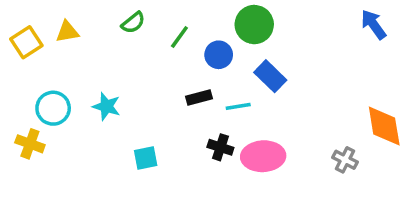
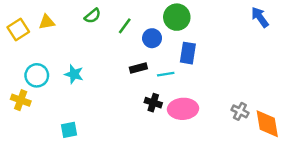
blue rectangle: (270, 76) -> (188, 53), turned 55
orange diamond: (384, 126) -> (267, 124), moved
cyan square: (146, 158) -> (69, 130), moved

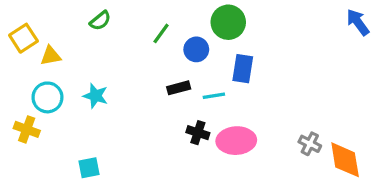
green semicircle: (93, 16) -> (100, 21), moved
blue arrow: (260, 17) -> (358, 22), moved
yellow triangle: (47, 22) -> (51, 56), moved

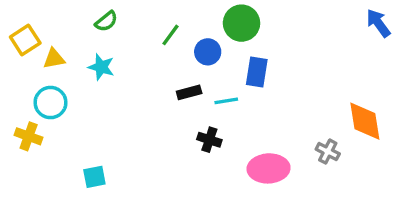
cyan star: (95, 96) -> (101, 67), moved
pink ellipse: (236, 141) -> (269, 168), moved
orange diamond: (345, 160) -> (365, 121), moved

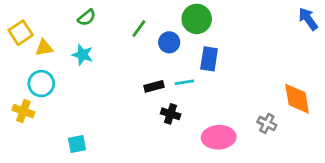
black rectangle: (189, 92) -> (154, 86), moved

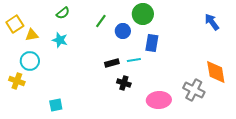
blue arrow: (308, 19) -> (212, 22), moved
gray cross: (267, 123) -> (194, 90), size x1.5

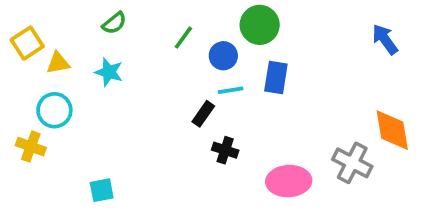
cyan line: (134, 60) -> (231, 90), moved
black rectangle: (112, 63) -> (203, 114), turned -40

